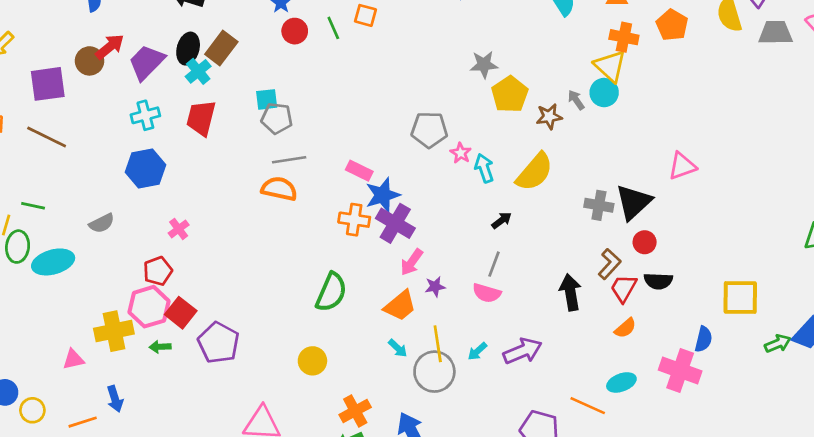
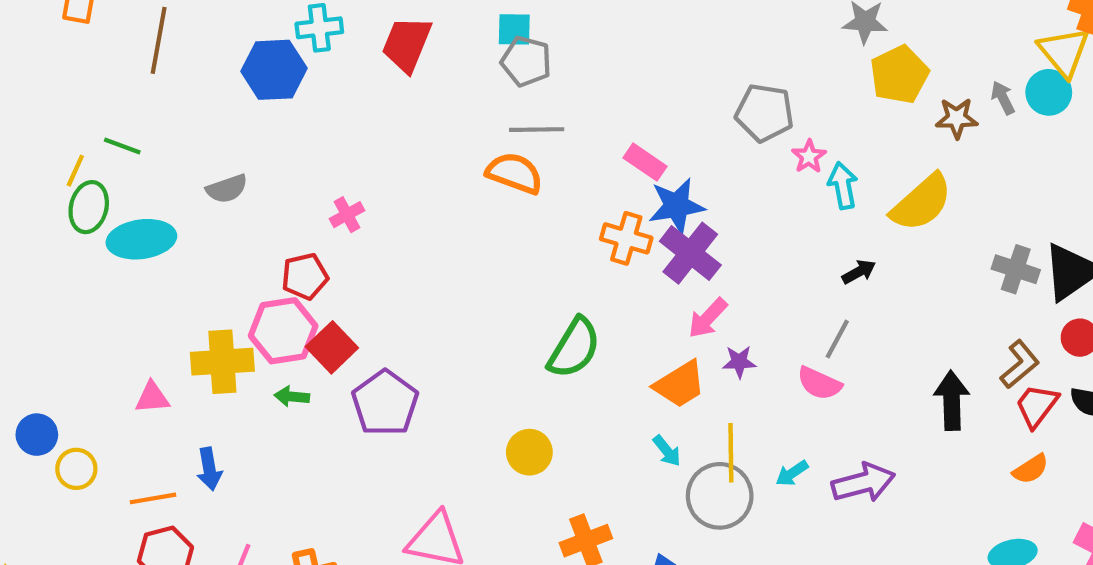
brown line: (47, 137) -> (159, 40), turned 66
blue hexagon: (145, 168) -> (274, 70), moved

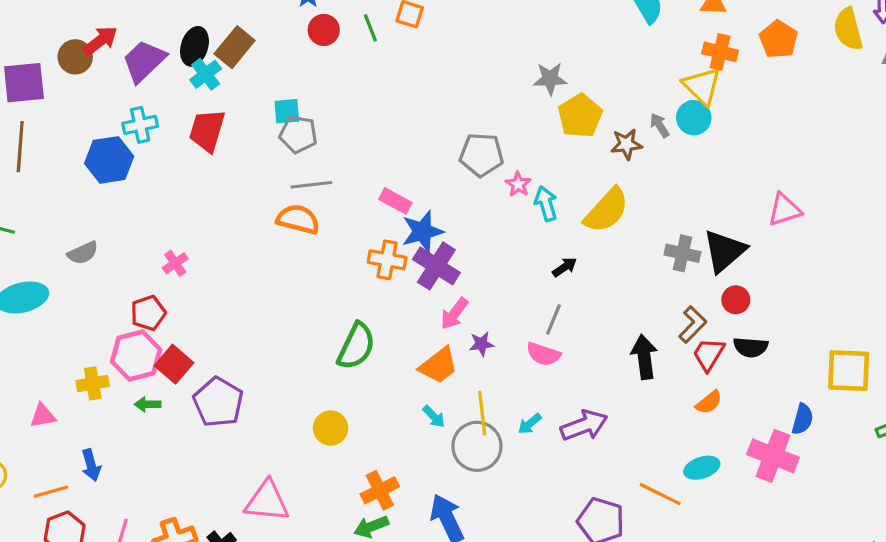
yellow cross: (222, 362) -> (93, 383), size x0.7

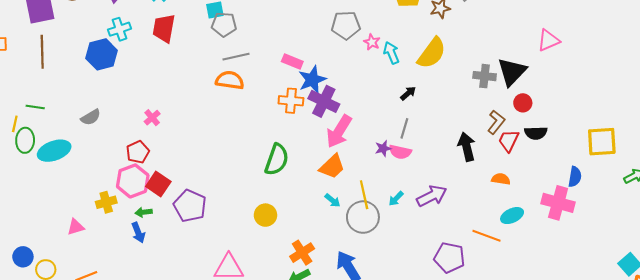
pink arrow: (454, 314) -> (339, 131), size x1.5
purple star: (481, 344) -> (383, 148), moved
orange semicircle: (709, 402) -> (501, 179), moved, turned -126
blue arrow: (91, 465) -> (138, 233), moved

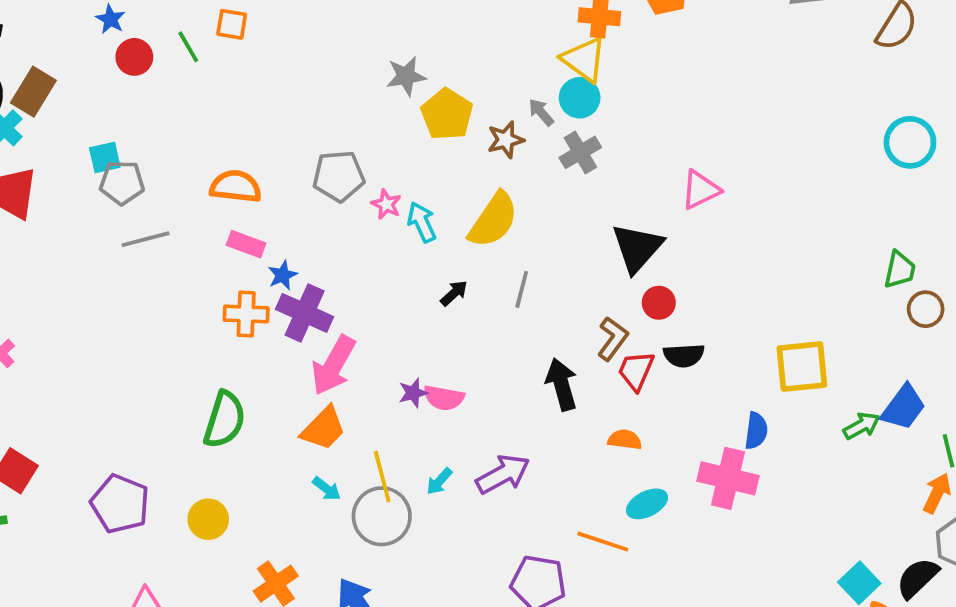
gray cross: (485, 76) -> (580, 152), moved, turned -35
orange semicircle: (230, 80) -> (236, 186), moved
blue star: (312, 80) -> (283, 275), size x0.6
gray line: (404, 128) -> (522, 289), moved
purple pentagon: (190, 206) -> (120, 504), moved

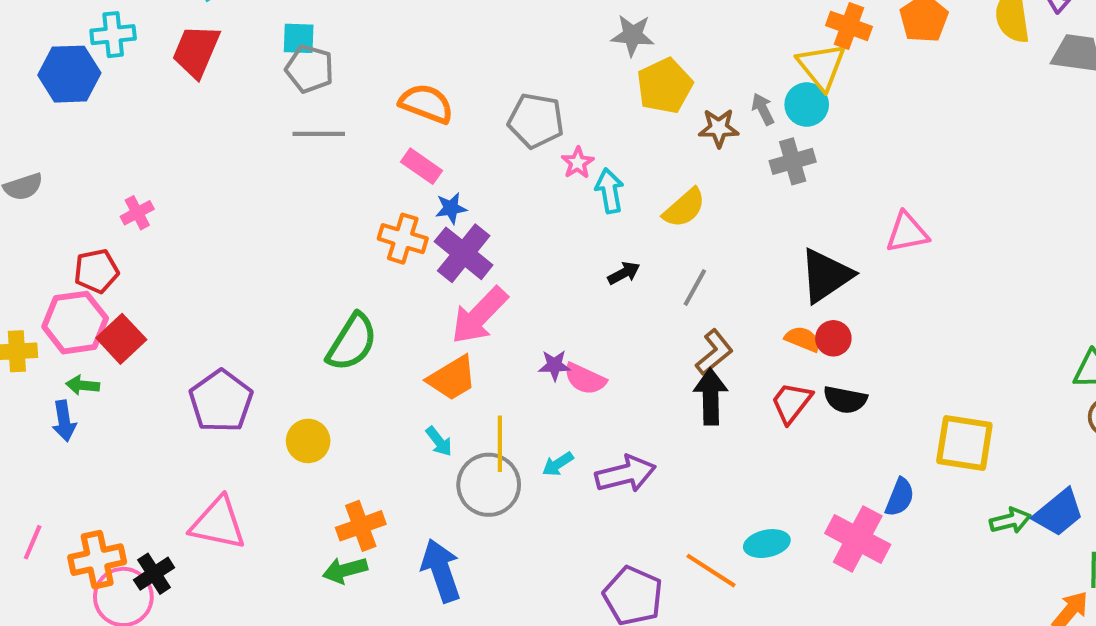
yellow semicircle: (493, 220) -> (684, 208), size x0.7
brown L-shape: (613, 339) -> (714, 352), moved
orange semicircle: (625, 440) -> (803, 339), moved

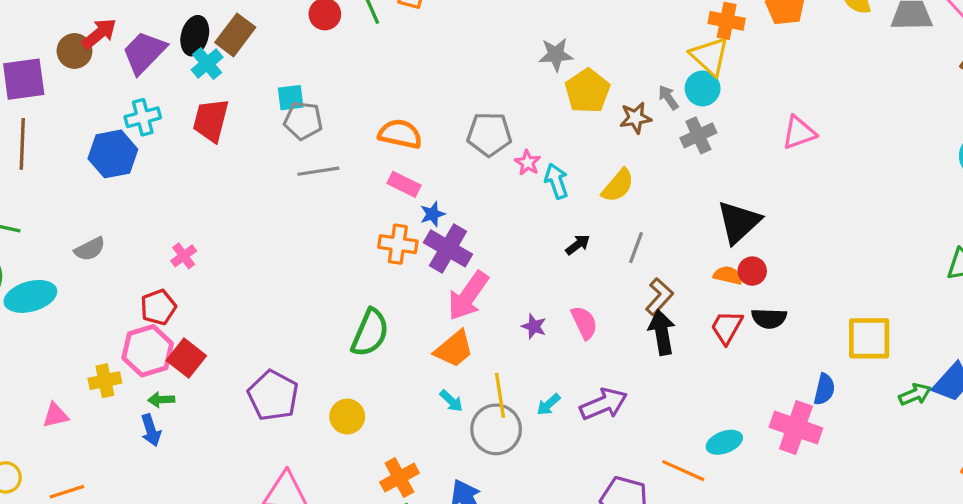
pink triangle: (907, 233) -> (799, 133), moved
purple star: (555, 365) -> (534, 326), turned 30
pink semicircle: (585, 379) -> (584, 323), moved, turned -132

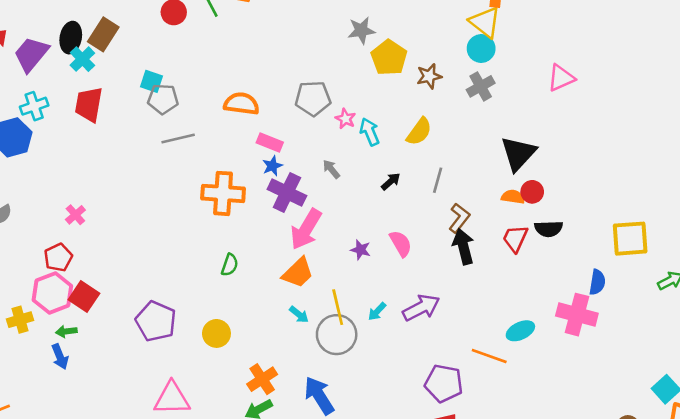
gray arrow: (668, 97) -> (331, 169), moved
cyan square: (291, 98) -> (151, 81), turned 30
pink rectangle: (404, 184) -> (270, 143), moved
orange cross: (398, 244) -> (223, 193), moved, size x1.4
green semicircle: (370, 333) -> (230, 265), size x0.6

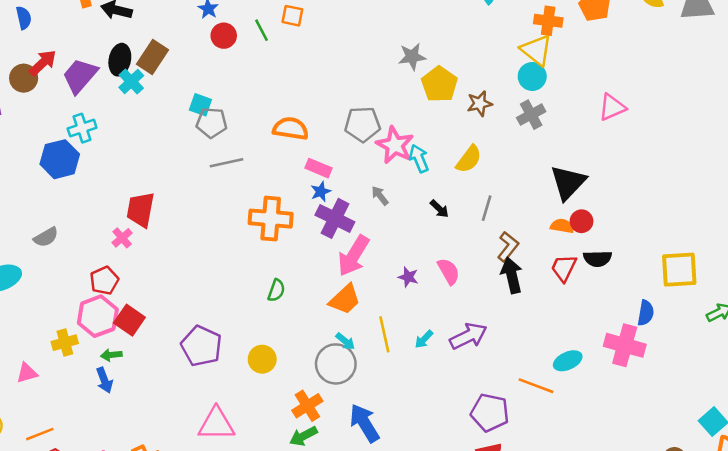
red trapezoid: (89, 104) -> (141, 210), moved
pink star: (345, 119) -> (395, 145), size x1.8
black arrow: (391, 181) -> (439, 209), turned 84
gray circle: (337, 335) -> (336, 364), moved

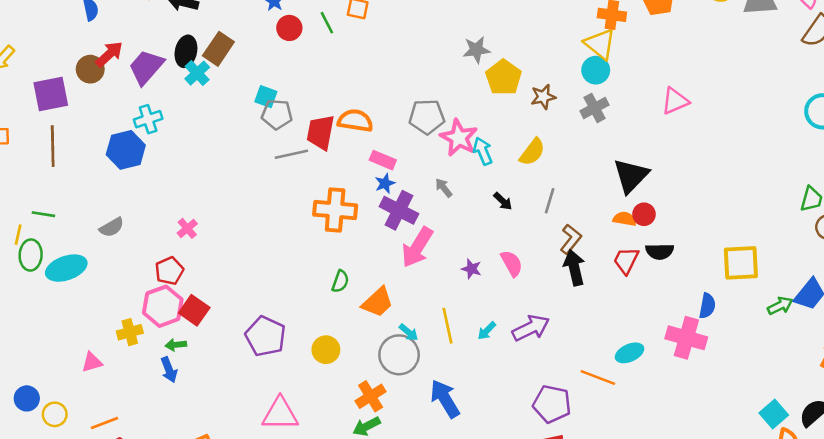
red trapezoid: (141, 210) -> (321, 132), moved
orange trapezoid: (345, 299) -> (378, 302), moved
blue arrow: (364, 423) -> (445, 399), moved

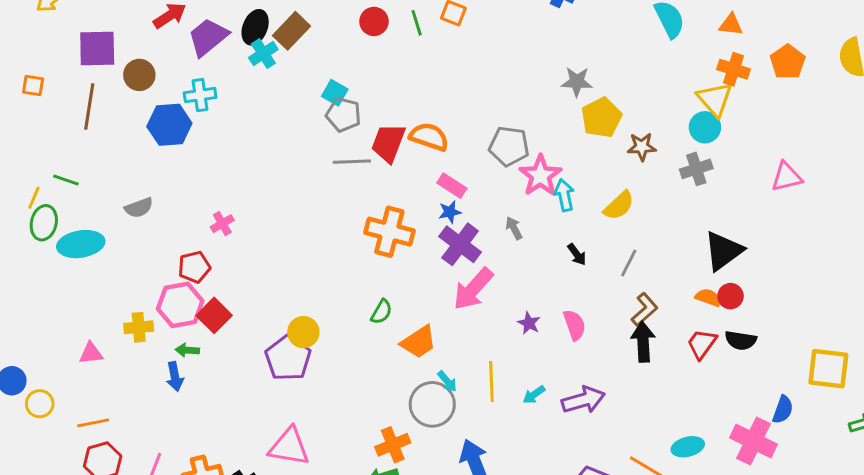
brown circle: (90, 69) -> (139, 75), moved
yellow circle: (326, 350) -> (303, 332), moved

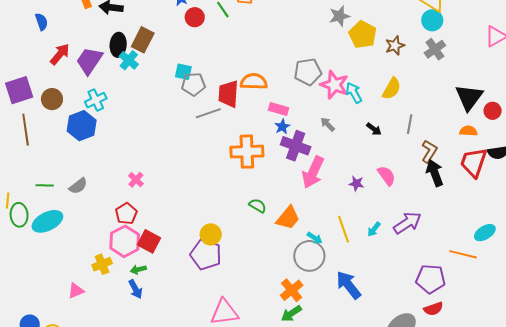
green line: (66, 180) -> (45, 185), moved
red circle: (730, 296) -> (493, 111), moved
green semicircle: (381, 312) -> (258, 206), turned -72
red trapezoid: (702, 344) -> (474, 162), size x1.4

